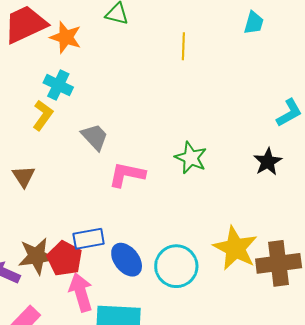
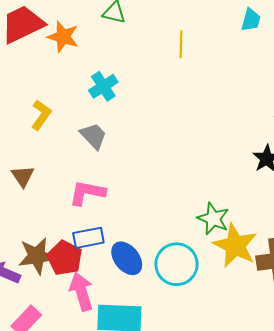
cyan cross: (58, 85) -> (103, 86), moved, turned 32
green star: (191, 158) -> (213, 219), moved
pink L-shape: (127, 175) -> (87, 193), moved

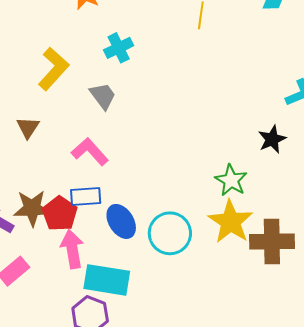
yellow L-shape: (41, 115) -> (53, 69), size x1.4
pink L-shape: (87, 193) -> (90, 152), turned 30
green star: (213, 219) -> (231, 180), moved

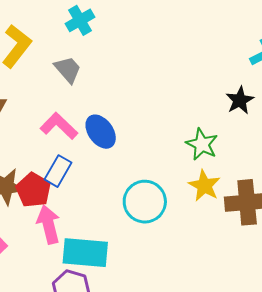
blue rectangle: (86, 197) -> (58, 171), turned -52
blue ellipse: (121, 221) -> (101, 132), moved
yellow star: (231, 222) -> (204, 186), size x0.7

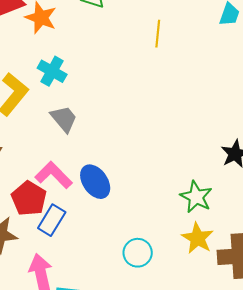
cyan cross: (80, 20) -> (52, 71), moved, turned -32
red pentagon: (33, 190) -> (29, 198), moved
cyan circle: (145, 202) -> (138, 253), size x0.7

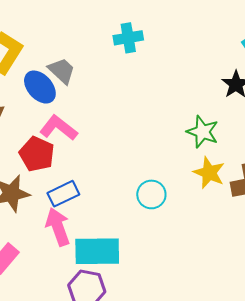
cyan cross: (52, 71) -> (128, 38), moved, turned -32
blue ellipse: (95, 182) -> (40, 87), moved
blue rectangle: (52, 220) -> (63, 194), moved, turned 40

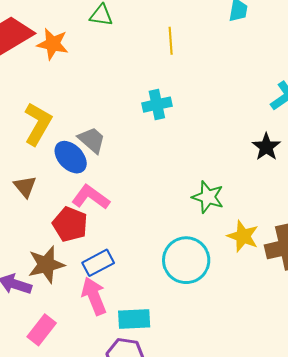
green star: (203, 132) -> (208, 197), moved
cyan circle: (151, 194) -> (186, 260), size x1.6
cyan rectangle: (97, 251) -> (134, 319), size x0.7

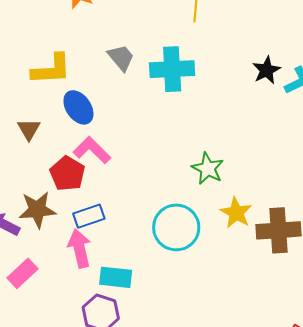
cyan cross: (157, 105) -> (172, 69), size x1.5
yellow L-shape: (38, 124) -> (51, 69), turned 48
gray trapezoid: (92, 140) -> (121, 58), moved
black star: (266, 147) -> (266, 70), moved

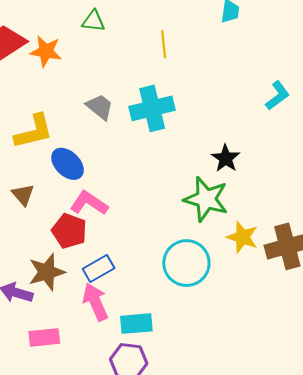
black star: (266, 70) -> (226, 158), moved
green star: (208, 168) -> (206, 199), size x1.4
pink rectangle: (22, 273) -> (44, 337), turned 48

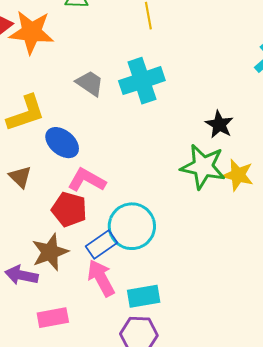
orange star: (46, 51) -> (31, 32), size x1.4
yellow star: (242, 237) -> (238, 175), moved
cyan circle: (186, 263) -> (132, 226), moved

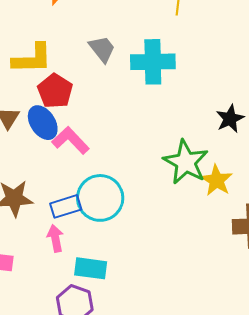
black star: (219, 124) -> (230, 119), moved
blue ellipse: (62, 143) -> (43, 123), moved
red pentagon: (69, 209) -> (55, 91), moved
pink arrow: (101, 278) -> (55, 238), size x0.7

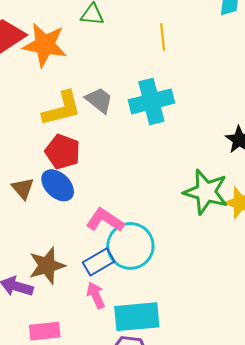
yellow L-shape: (32, 59) -> (62, 109), moved
pink L-shape: (71, 141) -> (105, 220), moved
cyan rectangle: (91, 268) -> (137, 317), size x1.4

